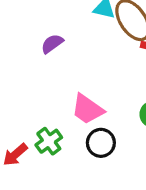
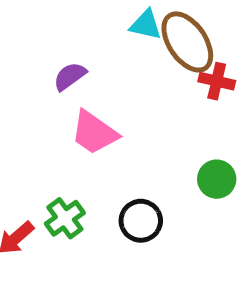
pink trapezoid: (87, 109) -> (94, 133), moved

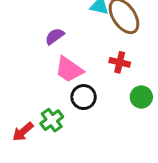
red cross: (217, 81) -> (120, 62), moved
black circle: (141, 221) -> (84, 97), moved

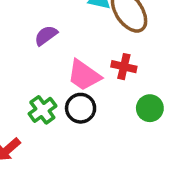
pink trapezoid: (69, 70) -> (84, 75), moved
green cross: (52, 120) -> (42, 110), moved

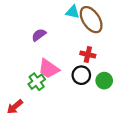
pink trapezoid: (84, 75) -> (49, 69), moved
black circle: (81, 108) -> (81, 75), moved

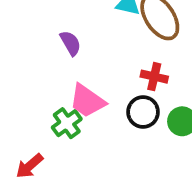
purple semicircle: (39, 35) -> (70, 43), turned 96

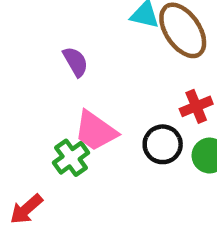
red cross: (154, 77) -> (196, 106), moved, turned -35

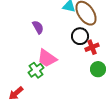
black circle: (163, 144) -> (80, 36), moved

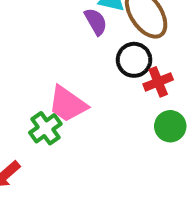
purple semicircle: (38, 27) -> (96, 22), moved

